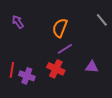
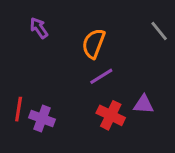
purple arrow: (18, 22) -> (39, 28), moved
red cross: (56, 69) -> (111, 115), moved

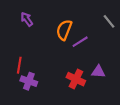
purple line: (101, 76) -> (80, 42), moved
red line: (19, 109) -> (19, 65), moved

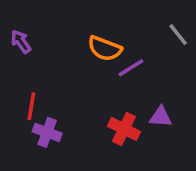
purple arrow: (27, 19) -> (21, 42), moved
orange semicircle: (64, 30) -> (105, 49), turned -90

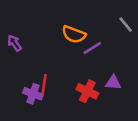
purple arrow: (21, 42) -> (14, 43), moved
red line: (31, 106) -> (44, 84), moved

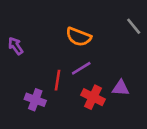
purple line: (92, 48) -> (81, 68), moved
red line: (44, 84) -> (58, 80), moved

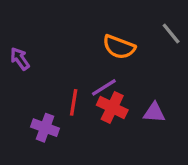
orange semicircle: (79, 37) -> (119, 47), moved
red cross: (93, 97) -> (112, 107), moved

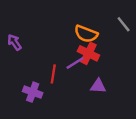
red cross: (112, 107) -> (88, 53), moved
purple triangle: (154, 113) -> (98, 86), moved

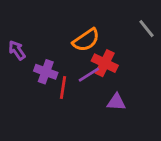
orange semicircle: (86, 34) -> (86, 40), moved, turned -55
purple cross: (33, 92) -> (46, 72), moved

